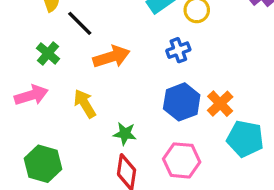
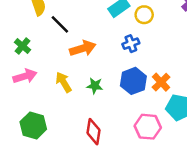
green cross: (48, 53) -> (23, 46), moved
green star: (125, 134) -> (95, 86), moved
pink hexagon: (182, 160) -> (148, 127), moved

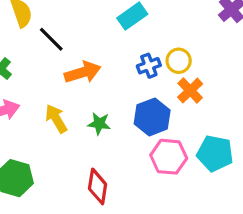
yellow circle: (144, 15) -> (179, 61), moved
orange cross: (161, 82) -> (190, 91), moved
pink hexagon: (148, 127) -> (169, 157), moved

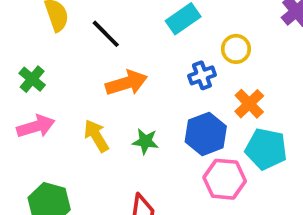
black line: (51, 39) -> (106, 34), moved
yellow circle: (179, 61) -> (236, 49), moved
cyan pentagon: (215, 153) -> (266, 149), moved

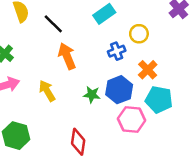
orange arrow: (126, 83) -> (67, 56), turned -95
green star: (145, 141) -> (92, 95), moved

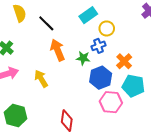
yellow circle: (139, 34) -> (107, 28), moved
green star: (92, 95) -> (83, 58), moved

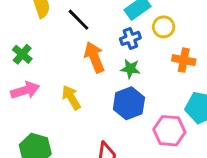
blue cross: (99, 46) -> (130, 38), moved
orange cross: (124, 61) -> (184, 60), moved, turned -35
blue hexagon: (101, 78) -> (129, 103), moved

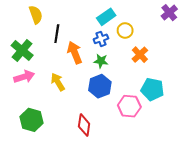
black line: (78, 20) -> (57, 34), moved, turned 54
green cross: (22, 54) -> (22, 50), size x1.5
orange cross: (184, 60) -> (140, 55), turned 35

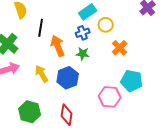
blue hexagon: (100, 86) -> (68, 78), moved
green hexagon: (32, 120) -> (30, 112), moved

